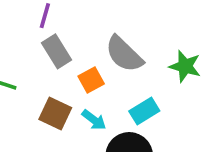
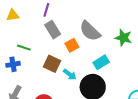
cyan arrow: (94, 120) -> (70, 74), moved

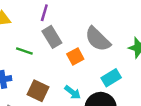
green line: (24, 48) -> (24, 51), moved
brown square: (52, 64) -> (38, 91), moved

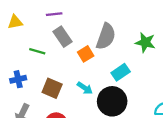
purple line: (44, 13) -> (54, 14), turned 70
gray semicircle: (98, 39) -> (106, 36), turned -112

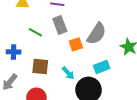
brown square: (52, 88) -> (40, 67), turned -30

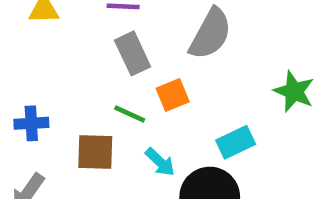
green line: (35, 32) -> (130, 114), moved
gray semicircle: (97, 34) -> (210, 34), moved

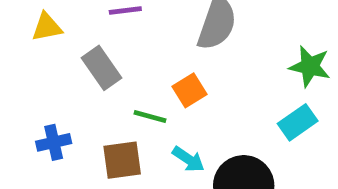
gray rectangle: (133, 53) -> (101, 68), moved
cyan rectangle: (236, 142) -> (298, 122), moved

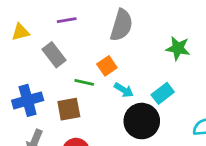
cyan rectangle: (298, 122) -> (163, 93), moved
blue cross: (54, 142) -> (28, 100), size x1.5
cyan arrow: (188, 159) -> (124, 90), moved

